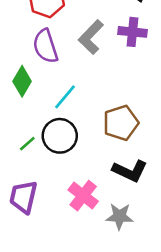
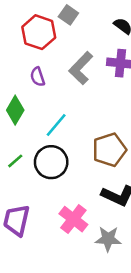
purple semicircle: (45, 46) -> (38, 77), size x0.6
green line: (27, 144) -> (15, 161), moved

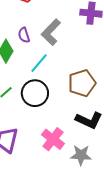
gray L-shape: (81, 68) -> (51, 32), moved
purple semicircle: (38, 77) -> (24, 35), moved

